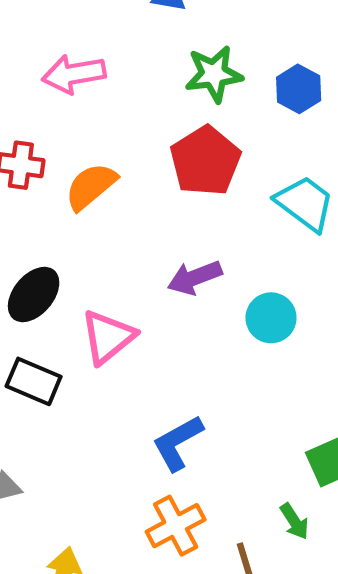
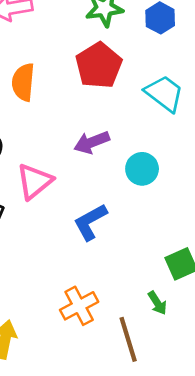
orange semicircle: (91, 186) -> (23, 82), turned -45
blue L-shape: (178, 443) -> (90, 222), moved

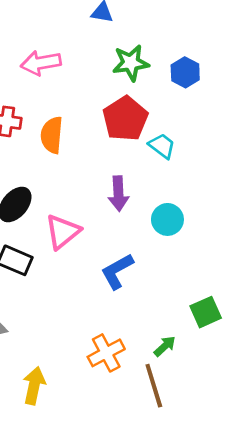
cyan trapezoid: (164, 93) -> (162, 146), moved, size x0.7
purple arrow: (92, 142) -> (118, 194), turned -72
green arrow: (157, 303) -> (165, 346), moved, turned -100

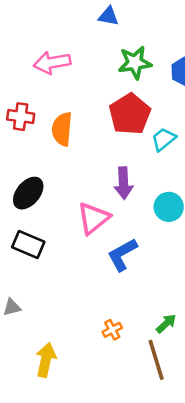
cyan trapezoid: (162, 146) -> (164, 139), turned -76
pink triangle: (63, 232) -> (93, 218), moved
orange cross: (106, 353) -> (112, 330), size x0.6

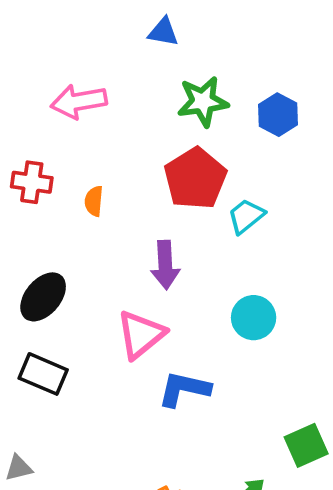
orange semicircle: (62, 129) -> (94, 201), size x0.6
purple arrow: (124, 183) -> (165, 265), moved
blue L-shape: (122, 255) -> (184, 389), turned 42

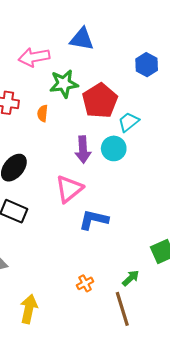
blue triangle: (163, 32) -> (82, 39), moved, size x1.4
green star: (203, 101) -> (64, 84), moved
cyan circle: (254, 318) -> (114, 148), moved

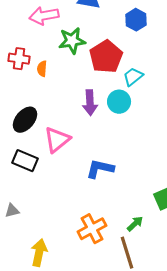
blue hexagon: (147, 65) -> (136, 20), moved
orange semicircle: (43, 113) -> (42, 69), moved
pink triangle: (69, 189) -> (57, 140), moved
orange cross: (85, 283) -> (92, 229), size x1.8

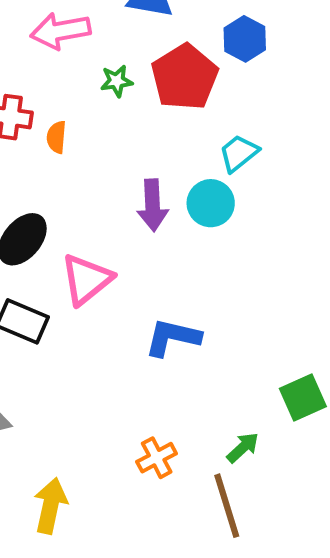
green star: (72, 41) -> (117, 81), size x0.6
red pentagon: (106, 57) -> (185, 77), moved
orange cross: (92, 229) -> (157, 458), size x0.7

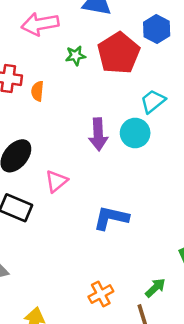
pink triangle: (86, 279) -> (56, 181), size x0.7

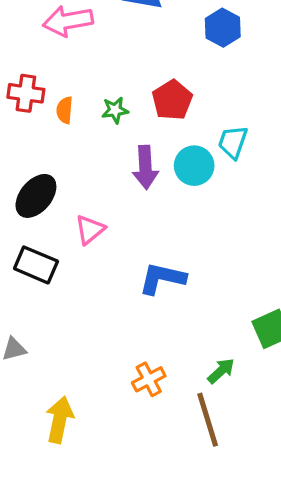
red pentagon: (119, 53) -> (172, 100), moved, size x0.7
green star: (75, 56) -> (115, 110), moved
cyan trapezoid: (153, 101) -> (233, 142), moved, turned -32

